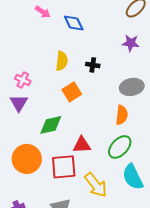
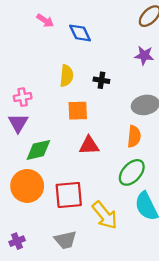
pink cross: (23, 80) -> (23, 97), turned -35
orange square: (72, 92) -> (78, 111), turned 30
green diamond: (51, 125) -> (38, 150), moved
red triangle: (82, 145) -> (89, 145), moved

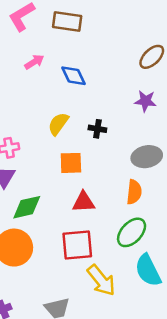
pink arrow: (45, 21) -> (34, 62), turned -66
yellow semicircle: (67, 76) -> (58, 124), turned -150
red square: (69, 195) -> (77, 245), moved

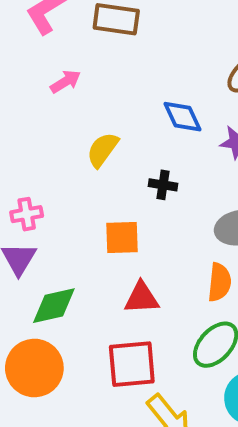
blue diamond: (73, 76) -> (182, 117), moved
yellow semicircle: (58, 124) -> (103, 150), moved

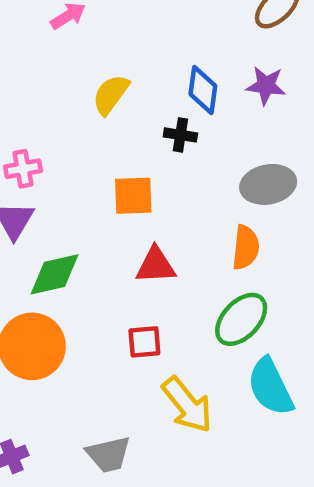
blue diamond: (182, 117) -> (203, 90), moved, turned 33
red square: (132, 364) -> (144, 342), size x0.6

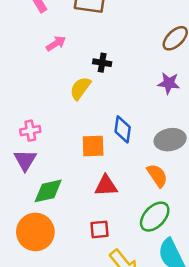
blue diamond: (203, 90) -> (123, 129), moved
black cross: (180, 135) -> (102, 63), moved
orange semicircle: (246, 247) -> (157, 176), turned -40

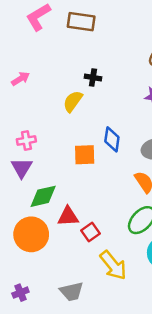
pink arrow: (56, 43) -> (20, 79), moved
red triangle: (106, 186) -> (68, 217), moved
red square: (100, 229) -> (91, 232), turned -30

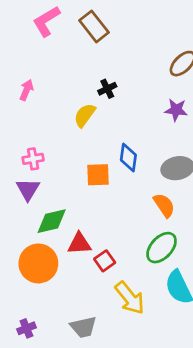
brown rectangle: (81, 22) -> (94, 26), turned 44
black cross: (93, 77) -> (107, 89), turned -35
pink arrow: (20, 79) -> (26, 90), turned -36

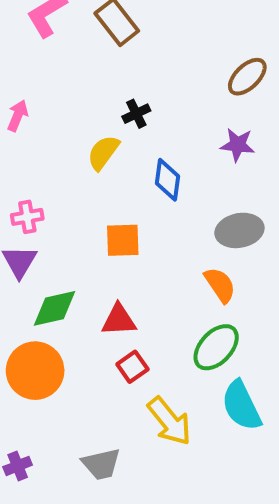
blue diamond: (128, 158) -> (167, 180), moved
red triangle: (79, 244) -> (119, 320), moved

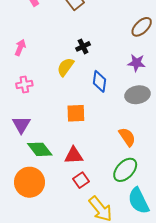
pink cross: (27, 217) -> (24, 84), moved
gray ellipse: (239, 230) -> (138, 95), moved
green diamond: (55, 308) -> (40, 149), turned 65

